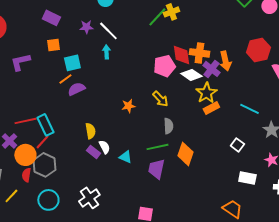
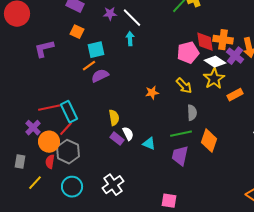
orange square: (53, 45) -> (77, 32), turned 32
yellow star: (206, 93) -> (214, 79), moved

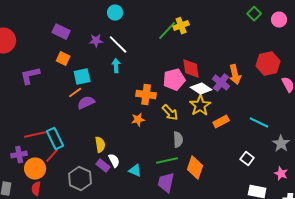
orange cross: (223, 40) -> (146, 95), moved
purple cross: (33, 128) -> (19, 155), turned 35
gray hexagon: (68, 152) -> (80, 179), moved

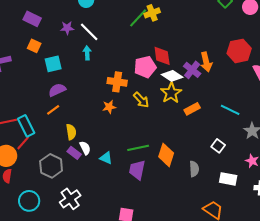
orange line: (75, 93) -> (53, 110), moved
gray semicircle: (178, 140) -> (194, 169), moved

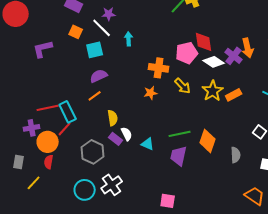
white line: (89, 32) -> (102, 28), moved
yellow star: (171, 93) -> (213, 91), moved
cyan circle: (29, 201) -> (85, 190), moved

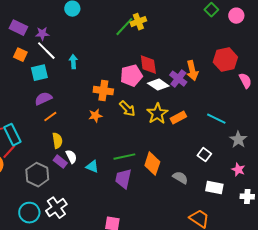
purple star: (109, 14) -> (42, 34), moved
orange line: (95, 96) -> (50, 117), moved
gray semicircle: (236, 155) -> (180, 178), turned -56

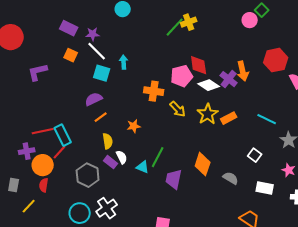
pink circle: (236, 16) -> (250, 20), moved
cyan square: (39, 73) -> (102, 73), moved, turned 30
orange star: (95, 116) -> (134, 126), moved
green line: (124, 157) -> (158, 157), moved, turned -50

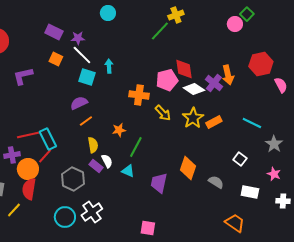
yellow cross: (189, 22) -> (176, 15), moved
green line: (158, 157) -> (136, 147), moved
red semicircle: (44, 185) -> (29, 189), size x1.5

